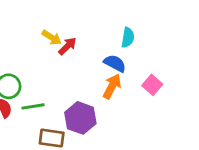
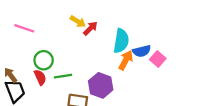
cyan semicircle: (128, 37) -> (121, 41), moved, size x1.5
blue semicircle: (115, 63) -> (142, 51), moved, turned 138

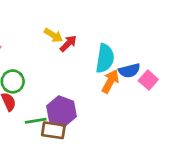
green line: (63, 76) -> (36, 121), moved
purple hexagon: (101, 85) -> (61, 111), moved

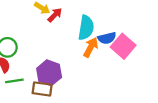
pink square: (148, 80) -> (123, 46), size x1.5
green line: (36, 121) -> (14, 81), moved

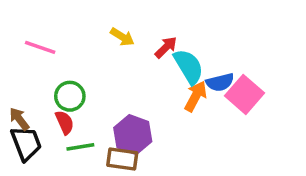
red arrow: (55, 15) -> (166, 47), moved
cyan semicircle: (86, 28) -> (189, 67), turned -40

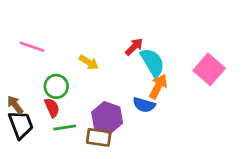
yellow arrow: (122, 37) -> (89, 62), moved
blue semicircle: (220, 82) -> (144, 105), moved, turned 30
pink square: (244, 94) -> (209, 69), moved

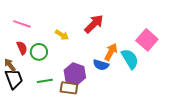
red arrow: (134, 47) -> (94, 24), size x1.5
cyan semicircle: (153, 62) -> (130, 59), moved
red semicircle: (52, 108) -> (22, 48), moved

